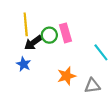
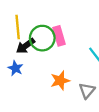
green circle: (49, 35) -> (42, 38), size x1.5
gray triangle: (92, 86) -> (87, 91), turned -42

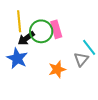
blue star: (15, 68) -> (17, 58), size x1.5
gray triangle: (87, 91) -> (81, 59), moved

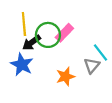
pink rectangle: (56, 29) -> (64, 33), turned 60

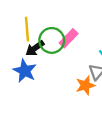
orange star: (65, 77) -> (85, 85), moved

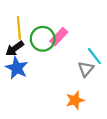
black arrow: (35, 48) -> (15, 49), moved
orange star: (85, 85) -> (75, 100), moved

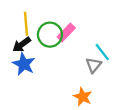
orange star: (75, 100) -> (83, 97), turned -30

